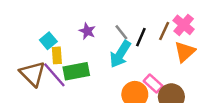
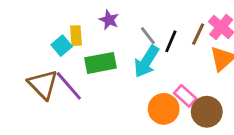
purple star: (87, 31) -> (109, 20), moved
yellow rectangle: (57, 55) -> (76, 36), moved
green rectangle: (76, 71) -> (100, 63), moved

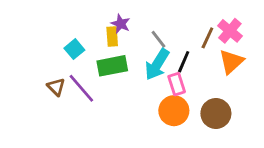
yellow rectangle: (76, 36) -> (112, 36), moved
black line: (171, 41) -> (184, 62), moved
brown triangle: (43, 84) -> (56, 87), size x0.6
pink rectangle: (185, 96) -> (177, 84), moved, turned 30

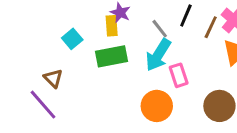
black line: (184, 62) -> (186, 16), moved
purple line: (81, 88) -> (43, 105), moved
orange circle: (174, 111) -> (157, 106), moved

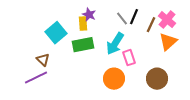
gray line: (160, 29) -> (122, 19), moved
cyan square: (72, 39) -> (56, 33), size x1.5
purple line: (43, 105) -> (36, 78), turned -75

